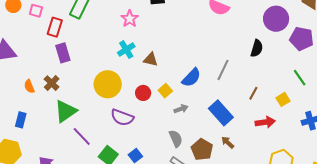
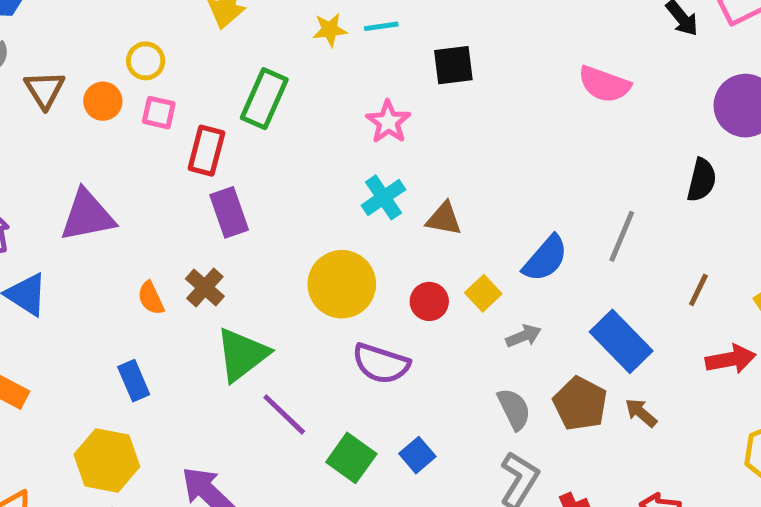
blue rectangle: (21, 120) -> (134, 381), turned -35
brown pentagon: (202, 150) -> (580, 404), moved

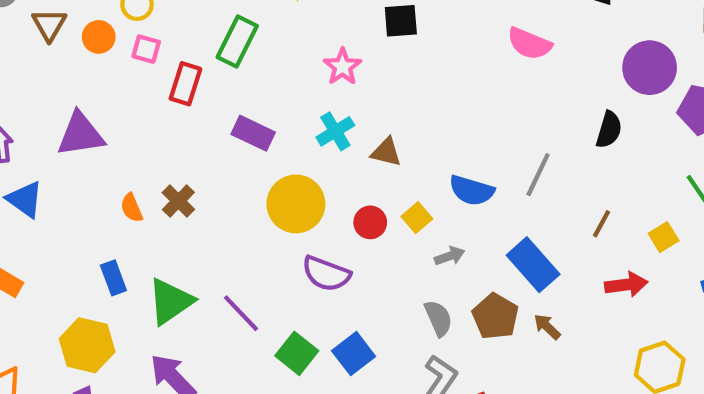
purple rectangle: (229, 212) -> (253, 133), moved, turned -48
blue semicircle: (545, 258) -> (472, 190), turned 63
green triangle: (242, 355) -> (170, 301), moved
blue square: (417, 455) -> (354, 354), size x1.4

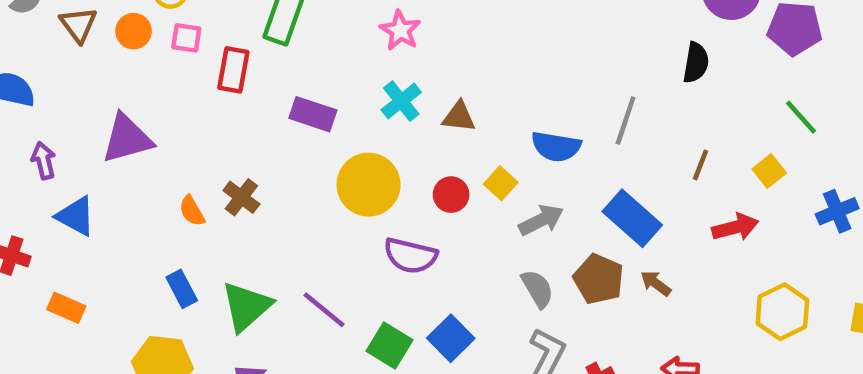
gray arrow: (450, 256) -> (541, 220), size x1.4

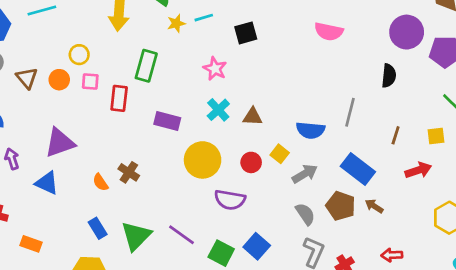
yellow square: (769, 171) -> (436, 136), turned 36
blue triangle: (76, 216) -> (47, 183), moved

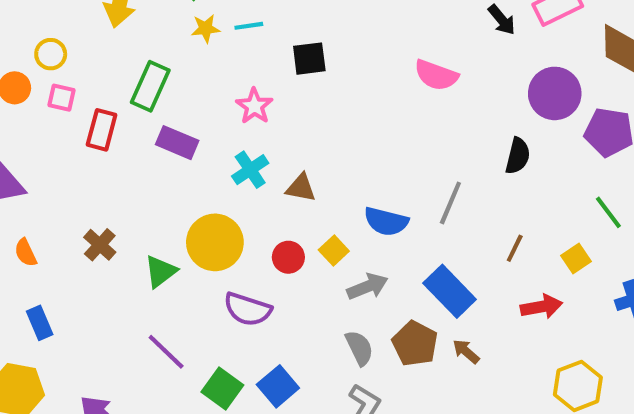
purple rectangle: (167, 121) -> (177, 143), moved
yellow square: (436, 136) -> (576, 259), turned -36
orange semicircle: (100, 182) -> (26, 253), moved
green triangle: (136, 236) -> (161, 271), moved, size x0.7

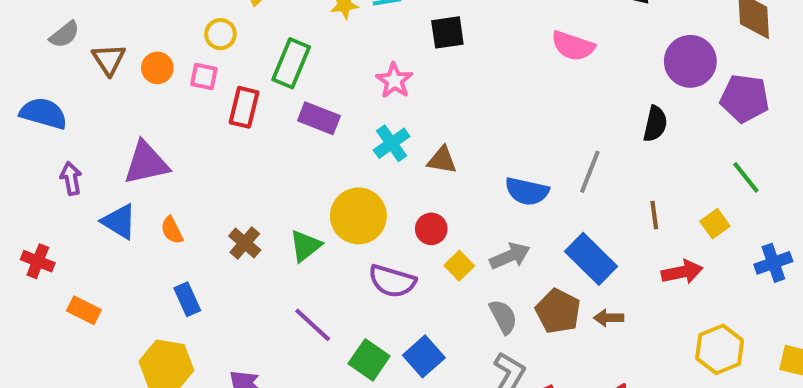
yellow circle: (51, 54) -> (221, 34), moved
brown cross: (100, 245) -> (245, 243), moved
brown line: (515, 248) -> (654, 215), turned -32
yellow square: (334, 250) -> (459, 266), moved
brown arrow: (466, 351) -> (609, 318), turned -40

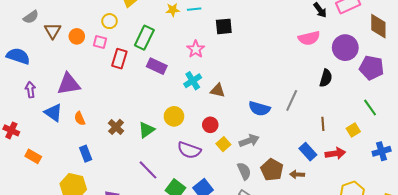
pink semicircle: (573, 46) -> (309, 38), moved, turned -35
yellow circle: (358, 216) -> (174, 116), size x0.7
blue rectangle: (591, 259) -> (308, 152), moved, size x0.7

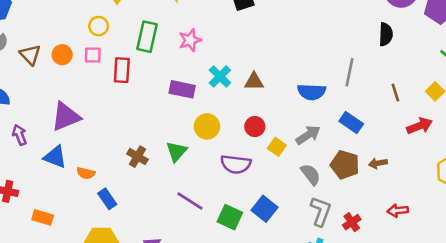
pink star: (196, 49) -> (190, 40), moved, turned 30
purple rectangle: (157, 66) -> (182, 89), moved
orange semicircle: (80, 118) -> (86, 173), moved, turned -40
blue rectangle: (308, 152) -> (351, 123), moved

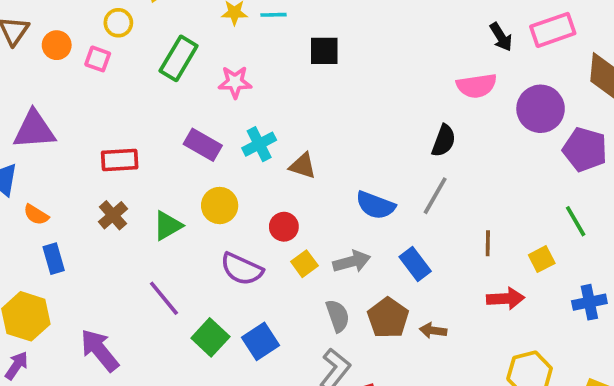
black semicircle: (386, 34) -> (444, 141), moved
red rectangle: (122, 70) -> (120, 160), moved, turned 65

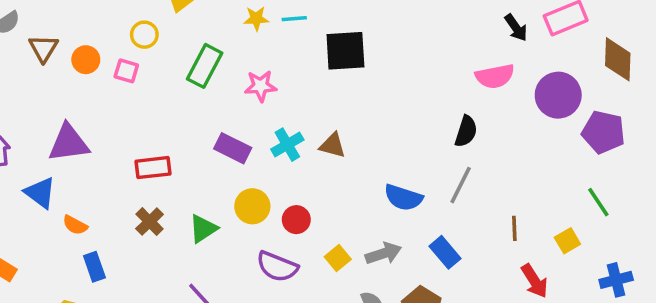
black square: (324, 51) -> (345, 51), size x1.4
brown triangle: (303, 166) -> (333, 145), moved
red circle: (284, 227) -> (296, 220), moved
red arrow: (506, 299) -> (535, 281), turned 64

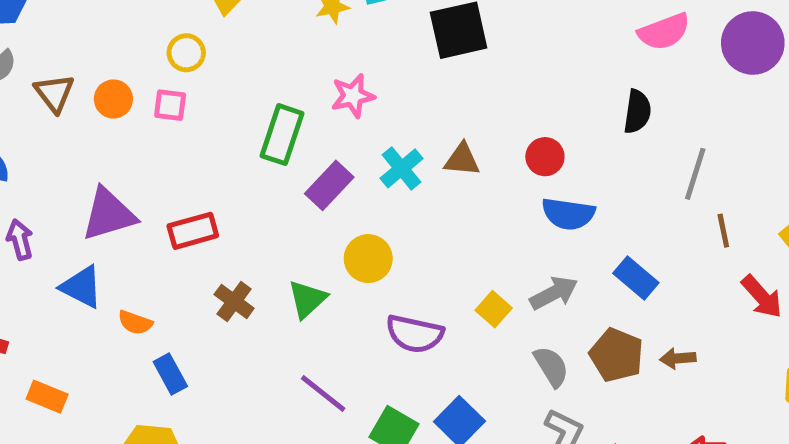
green rectangle: (205, 66) -> (282, 135), moved
purple rectangle: (233, 148) -> (329, 185), turned -64
red rectangle: (153, 168) -> (193, 231), moved
gray line: (461, 185) -> (695, 174), moved
red circle: (296, 220) -> (545, 157), moved

